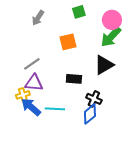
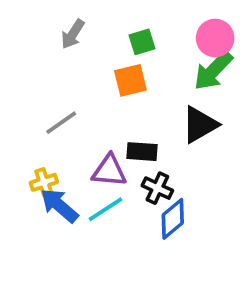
green square: (79, 12) -> (142, 42), moved
purple triangle: (34, 83) -> (109, 171), moved
black cross: (94, 99) -> (157, 188), moved
cyan line: (55, 109) -> (105, 209), turned -36

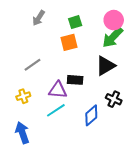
black cross: (157, 188) -> (114, 99), moved
blue arrow: (59, 205) -> (22, 133), moved, turned 30

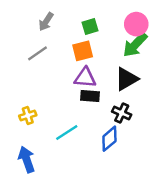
gray line: (32, 65) -> (38, 53), moved
purple triangle: (58, 90) -> (85, 78), moved
black cross: (114, 99) -> (122, 113), moved

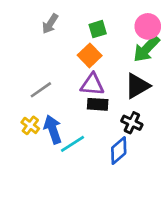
orange square: (83, 51) -> (90, 55), turned -30
gray line: (38, 53) -> (41, 90), moved
yellow cross: (28, 116) -> (30, 125), turned -35
blue arrow: (27, 159) -> (53, 129), moved

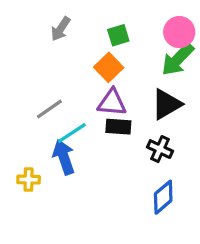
yellow cross: (30, 125) -> (29, 180), moved, turned -36
cyan line: (73, 144) -> (72, 133), moved
blue diamond: (119, 151) -> (163, 197), moved

